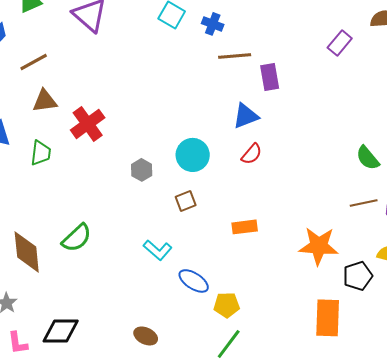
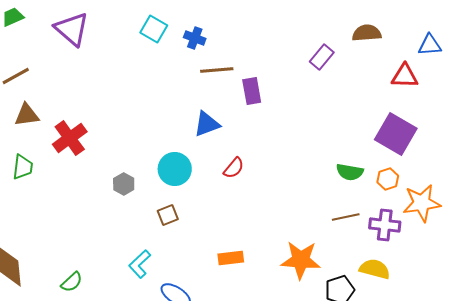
blue triangle: (246, 116) -> (207, 124), moved
green semicircle: (368, 158) -> (350, 172), turned -40
orange rectangle: (245, 227) -> (231, 258), moved
green semicircle: (77, 238) -> (72, 282), moved, size x0.7
cyan L-shape: (158, 250) -> (140, 264), turned 96

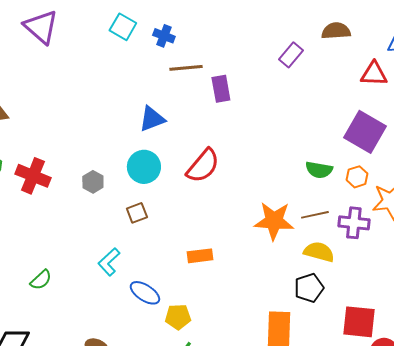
blue triangle: (207, 124) -> (152, 119), moved
red cross: (70, 138) -> (33, 176), moved, turned -32
red semicircle: (234, 168) -> (203, 166), size x1.6
orange star: (301, 260) -> (274, 221), moved
yellow semicircle: (375, 269) -> (319, 252), moved

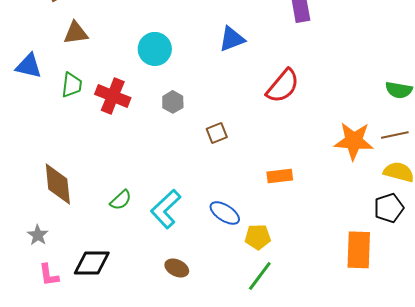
cyan circle: (144, 167) -> (155, 49), moved
cyan L-shape: (109, 262) -> (166, 209), moved, size x1.4

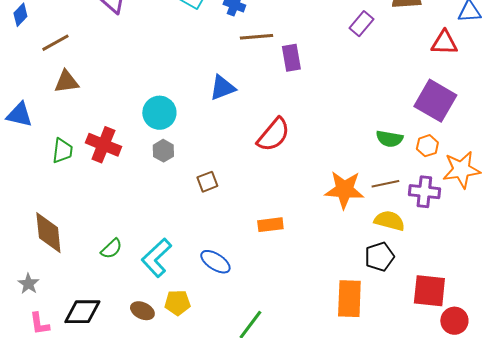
cyan circle: (155, 49) -> (159, 113), moved
green trapezoid: (72, 85) -> (62, 151), moved
yellow pentagon: (258, 237) -> (177, 303), moved
brown ellipse: (177, 268) -> (142, 311), moved

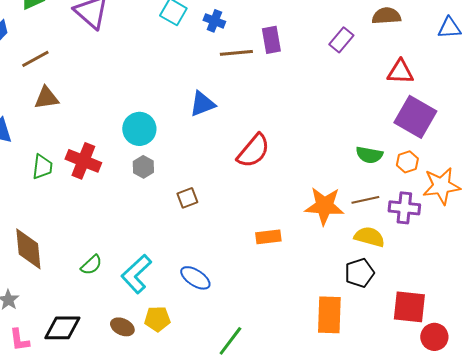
red triangle: (444, 43) -> (400, 72), moved
purple rectangle: (291, 58) -> (271, 40), moved
orange rectangle: (270, 225) -> (268, 237), moved

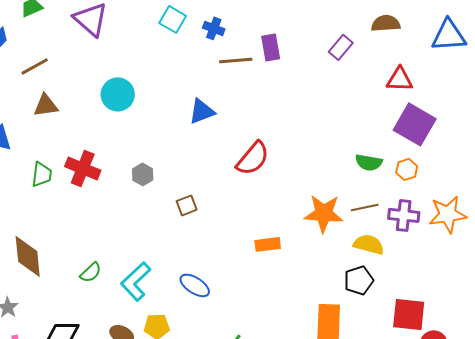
blue triangle: (449, 28) -> (449, 35), size x1.5
cyan circle: (139, 129) -> (118, 94), moved
orange star: (441, 186) -> (448, 214), moved

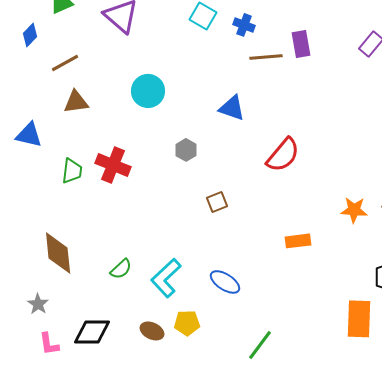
blue triangle: (202, 111) -> (232, 108), turned 40
gray hexagon: (143, 174) -> (186, 150), moved
orange star: (324, 213) -> (354, 210), size x0.7

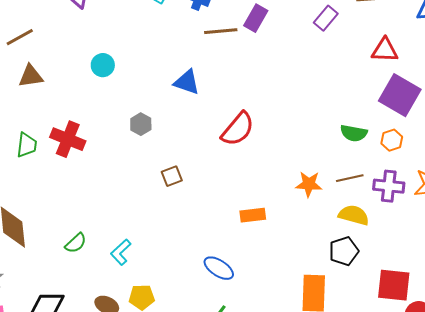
purple rectangle: (301, 44) -> (256, 18), turned 40
cyan circle: (148, 91) -> (103, 65), size x0.7
cyan L-shape: (166, 278) -> (121, 252), size x0.7
blue ellipse: (225, 282) -> (219, 268), moved

